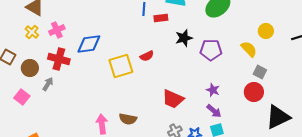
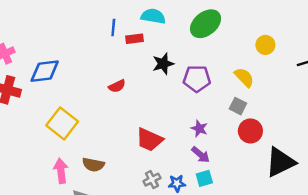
yellow circle: (266, 31) -> (265, 45), moved
yellow square: (121, 66) -> (62, 123), moved, turned -35
gray square: (260, 72) -> (238, 106), moved

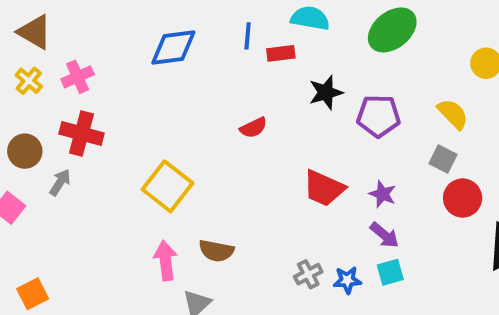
blue diamond: (45, 71) -> (173, 48), moved
red trapezoid: (149, 140) -> (324, 188), moved

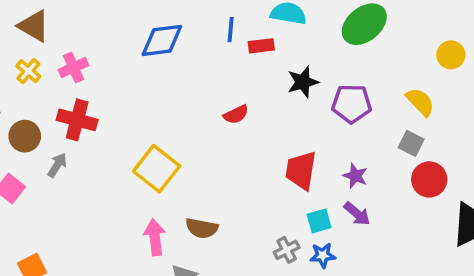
red trapezoid: (324, 188) -> (301, 170), turned 75
cyan square: (390, 272) -> (319, 221), moved

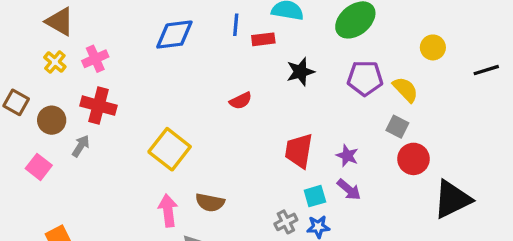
purple pentagon: (352, 104) -> (365, 78), moved

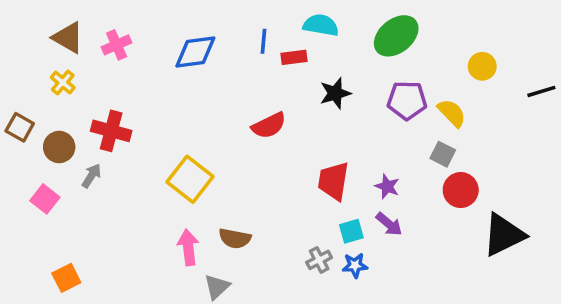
pink cross: (95, 59) -> (117, 45), moved
red semicircle: (241, 101) -> (269, 125), size x1.4

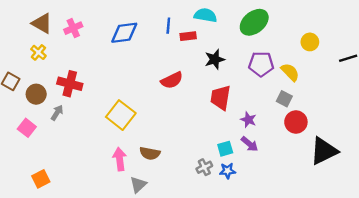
red trapezoid: (333, 181) -> (221, 98), moved

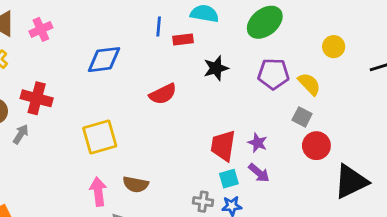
blue diamond: (124, 33) -> (104, 60), moved
red trapezoid: (221, 98) -> (223, 146), moved
yellow square: (121, 115) -> (100, 137), turned 36
gray cross: (204, 167) -> (203, 202), turned 35

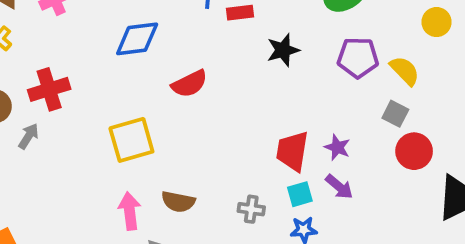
red semicircle: (163, 94) -> (189, 84), moved
red cross: (37, 98) -> (49, 89), turned -32
gray cross: (203, 202) -> (251, 209), moved

